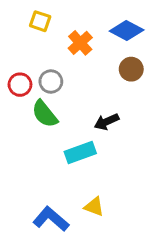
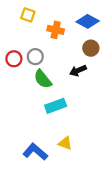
orange cross: (80, 43) -> (56, 30), turned -35
green semicircle: (45, 114) -> (43, 79), moved
black arrow: (106, 122) -> (78, 71), moved

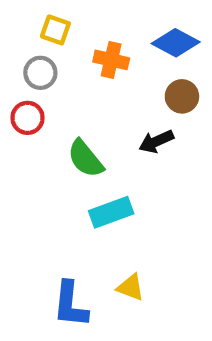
gray circle: (35, 57) -> (40, 73), moved
blue L-shape: (35, 152) -> (70, 304), turned -125

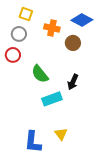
brown circle: (182, 96) -> (73, 43), moved
black arrow: (156, 141) -> (73, 82), moved, turned -42
yellow triangle: (130, 287) -> (61, 134), turned 32

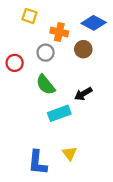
gray circle: (19, 34) -> (46, 53), moved
black arrow: (73, 82) -> (83, 94), turned 35

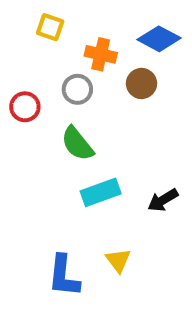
black arrow: (83, 94) -> (163, 200), moved

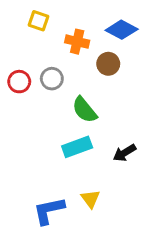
gray circle: (77, 89) -> (52, 79), moved
green semicircle: (77, 144) -> (84, 110), moved
blue L-shape: (64, 276) -> (49, 211), turned 72

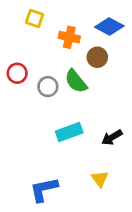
gray circle: (52, 79) -> (48, 87), moved
green semicircle: (84, 110) -> (76, 81), moved
yellow triangle: (90, 199) -> (100, 179), moved

